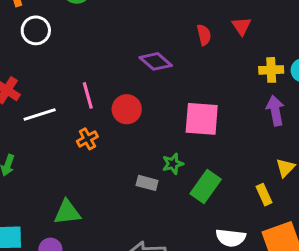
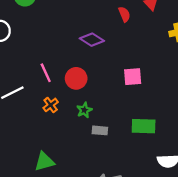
pink square: (202, 119) -> (133, 77), size x0.7
green star: (173, 164) -> (84, 110), moved
green rectangle: (206, 186) -> (144, 126), turned 65

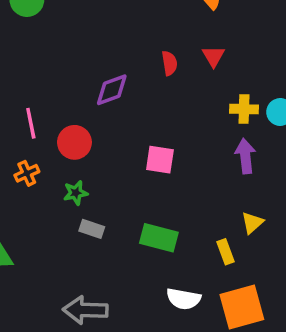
purple diamond: (92, 40) -> (112, 90), turned -65

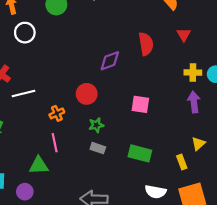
red triangle: (213, 56) -> (184, 35), moved
red semicircle: (169, 63) -> (146, 44), size x1.5
pink line: (31, 123) -> (55, 143), moved
green star: (76, 193) -> (96, 125), moved

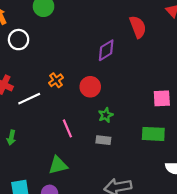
pink square: (140, 104) -> (162, 98), moved
orange cross: (57, 113) -> (56, 80), moved
pink line: (55, 143) -> (67, 128), moved
gray rectangle: (98, 148) -> (103, 140), moved

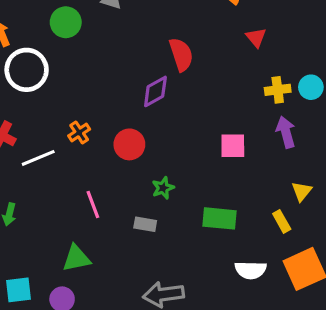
red semicircle: (138, 27) -> (181, 54), moved
white circle: (19, 40) -> (27, 70), size x1.4
pink square: (162, 98) -> (233, 146), moved
green star: (106, 115) -> (163, 188), moved

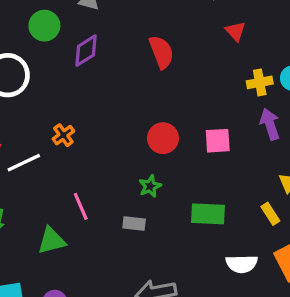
purple diamond: (155, 91) -> (86, 51), moved
red circle: (129, 144) -> (163, 138), moved
green triangle: (76, 258) -> (52, 241), moved

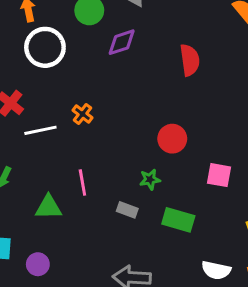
orange cross: (63, 135) -> (82, 114), turned -30
pink square: (218, 141) -> (219, 175), moved
green rectangle: (208, 214) -> (178, 220), moved

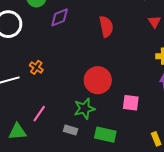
red circle: (172, 139) -> (98, 80), size x1.4
green star: (150, 179) -> (84, 109), size x1.5
pink line: (82, 183) -> (39, 114), turned 48

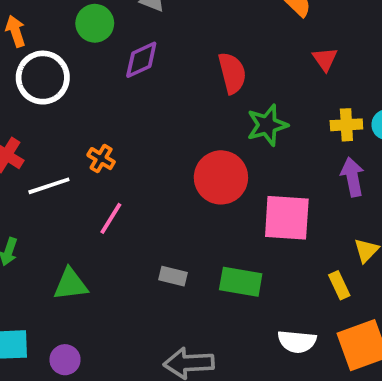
pink square: (131, 103) -> (287, 218), size x1.5
green star: (84, 109) -> (267, 125), moved
pink line: (39, 114) -> (111, 218), moved

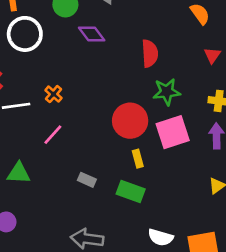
purple diamond: (141, 60) -> (92, 34), turned 68
pink square: (287, 218) -> (173, 132), moved, turned -32
yellow rectangle: (339, 285) -> (138, 159), moved

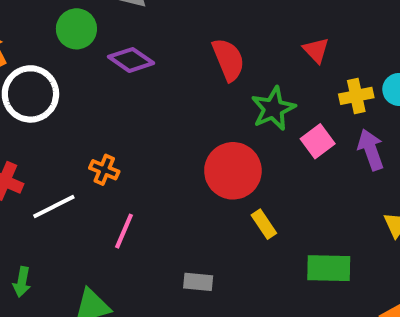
red triangle: (212, 55) -> (316, 50), moved
pink square: (173, 132) -> (318, 141), moved, size x0.6
green rectangle: (131, 192) -> (329, 268), moved

